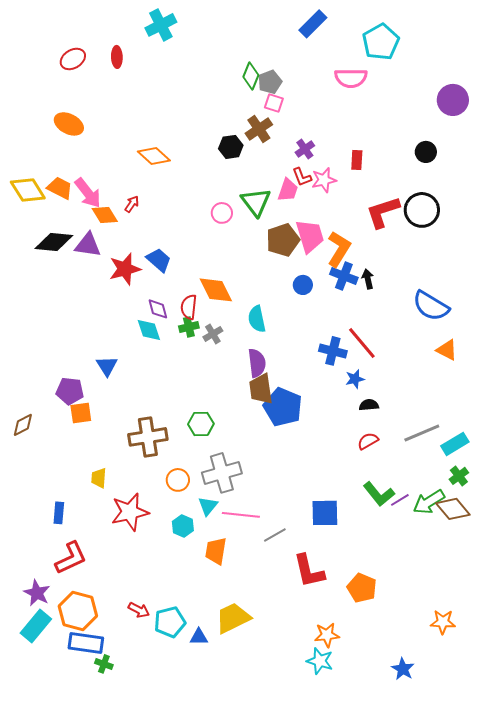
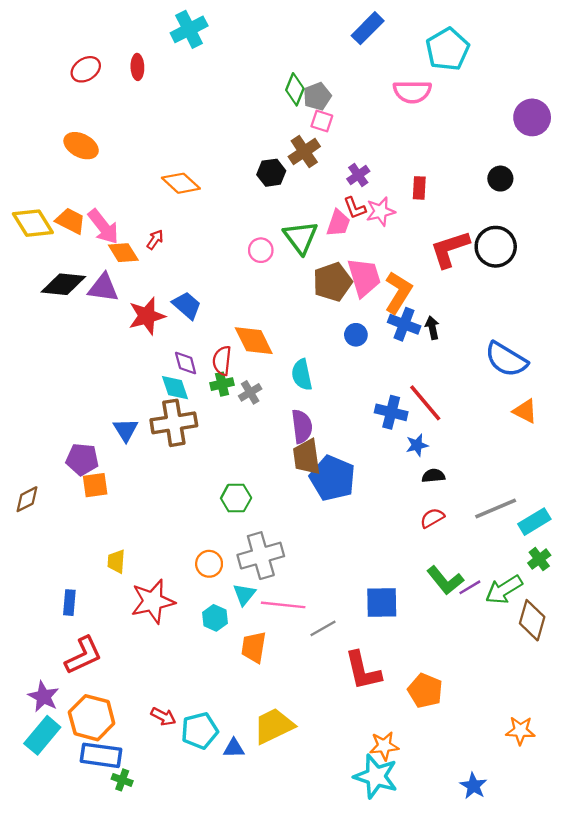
brown cross: (148, 437) -> (174, 423), moved
brown diamond: (453, 509) -> (532, 620), moved, turned 56
cyan star: (320, 661) -> (376, 776), size x1.4

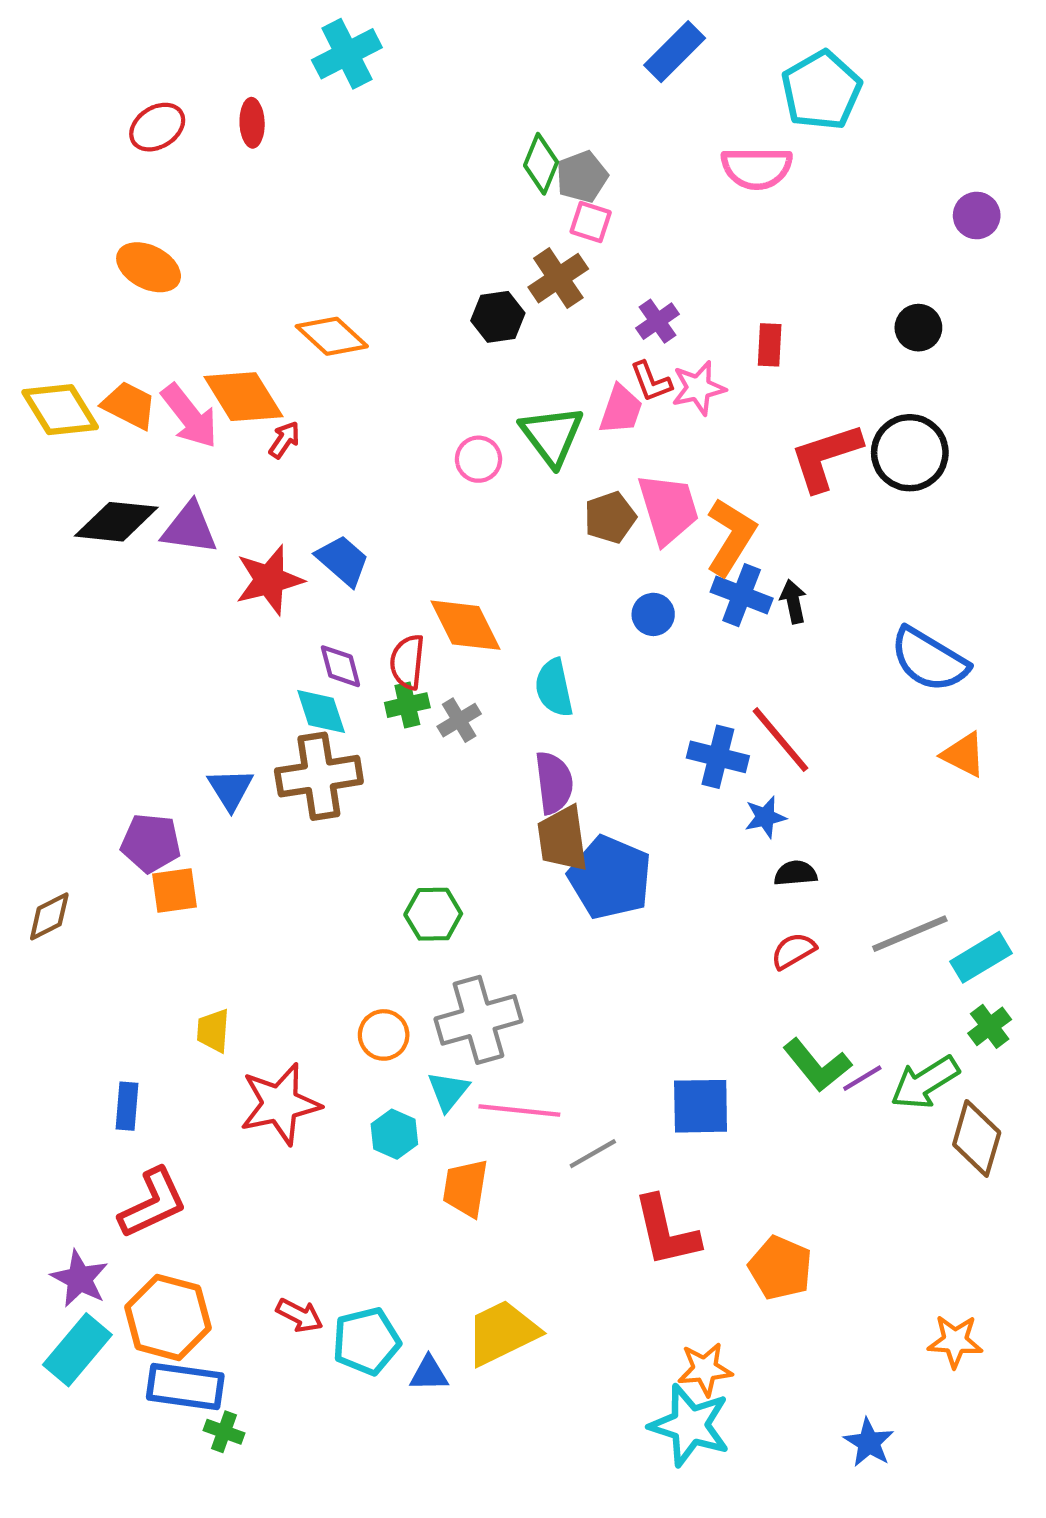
purple circle: (532, 117) -> (977, 215), size x0.7
orange diamond: (123, 253) -> (243, 397), moved, size x1.4
brown pentagon: (332, 282) -> (610, 517), size x0.7

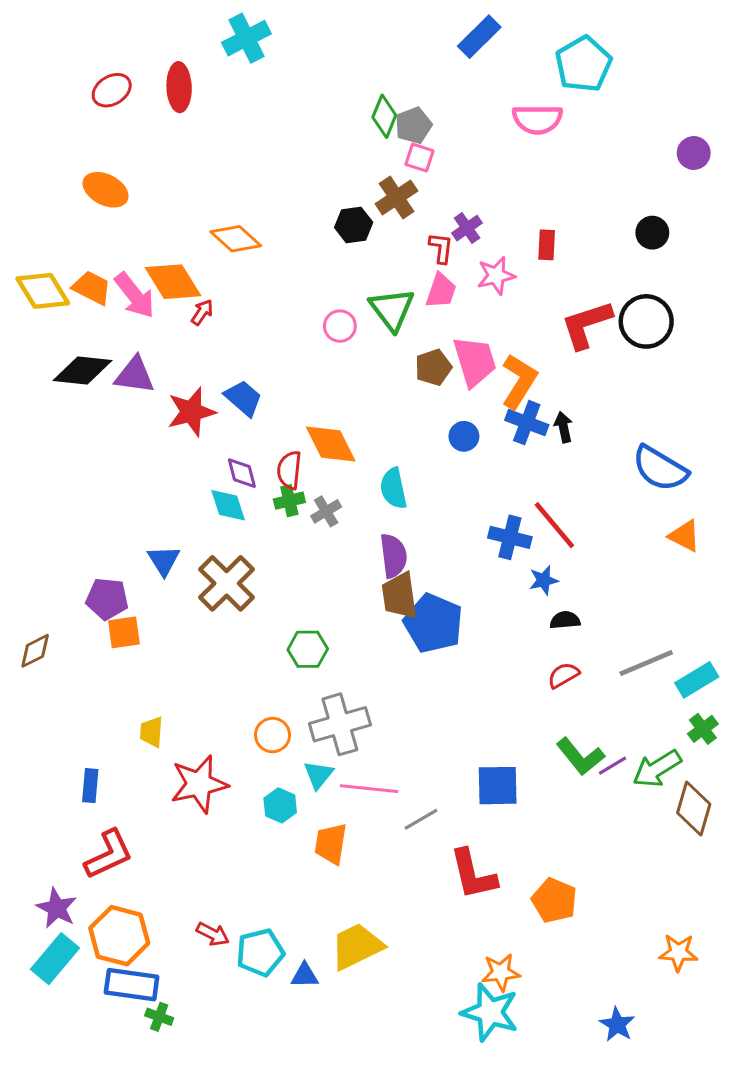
red ellipse: (252, 123) -> (179, 87), size x1.4
red L-shape: (651, 382) -> (441, 248), moved, turned -152
brown cross: (319, 776) -> (227, 583), moved, turned -36

